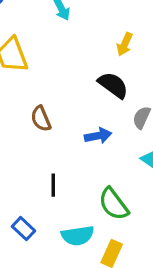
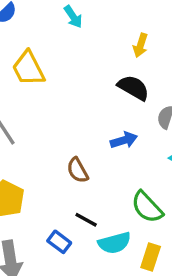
brown semicircle: (41, 119) -> (77, 170), moved
black line: (53, 185) -> (86, 220), moved, turned -55

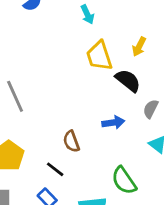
yellow trapezoid: (28, 68) -> (99, 56), moved
black line: (86, 220) -> (55, 169), moved

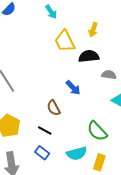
black semicircle: (128, 81) -> (89, 56), turned -36
gray semicircle: (151, 109) -> (109, 75), turned 80
blue arrow: (113, 123) -> (73, 88), moved, turned 63

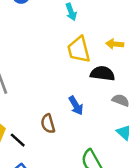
yellow arrow: (93, 30) -> (115, 44), turned 64
black line: (45, 131) -> (18, 140), moved

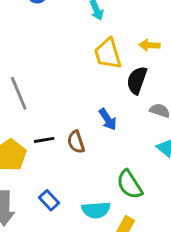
black semicircle: (102, 73) -> (137, 80), turned -75
black line: (18, 140) -> (44, 140), moved, turned -49

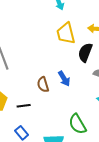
black line: (44, 140) -> (24, 106), moved
brown semicircle: (76, 142) -> (43, 84), moved

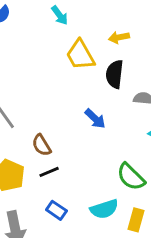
brown semicircle: (43, 84) -> (42, 145), moved

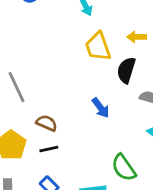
brown semicircle: (42, 145) -> (47, 123), turned 135

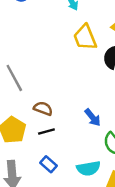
blue arrow: (101, 108) -> (93, 117), moved

